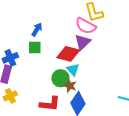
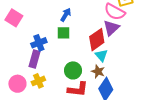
red diamond: (68, 54) -> (97, 40), turned -50
green circle: (60, 78) -> (73, 70), moved

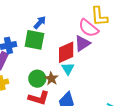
green square: (63, 33) -> (34, 40), size x1.5
brown star: (98, 71) -> (51, 79), moved

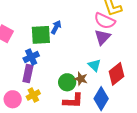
green square: (34, 40) -> (41, 35), moved
red diamond: (66, 52) -> (117, 74), moved

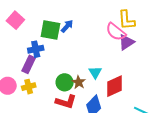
purple triangle: (102, 37) -> (126, 42), moved

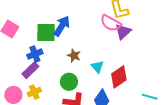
blue arrow: (67, 26) -> (62, 26), size x1.5
purple rectangle: (29, 64) -> (30, 70), turned 30
brown star: (79, 82) -> (74, 56), moved

